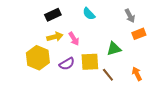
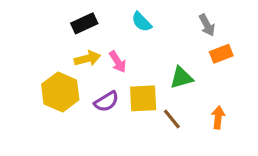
orange arrow: (137, 74) -> (218, 117), turned 32

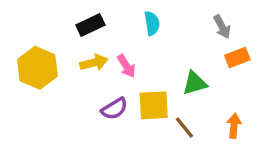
cyan semicircle: (142, 22) -> (152, 23), turned -145
yellow hexagon: (60, 92) -> (37, 68), moved

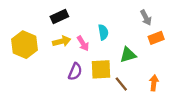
cyan semicircle: (152, 23) -> (103, 32), moved
purple semicircle: (114, 109) -> (75, 72), turned -36

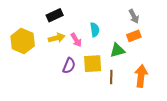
orange rectangle: (156, 38) -> (134, 36), moved
orange arrow: (154, 83) -> (141, 76), size x1.5
brown line: (121, 84) -> (111, 77), turned 40

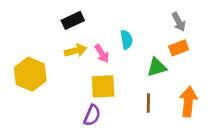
yellow hexagon: (23, 41) -> (30, 74), moved
yellow square: (93, 64) -> (103, 86), moved
purple semicircle: (69, 66) -> (92, 115), moved

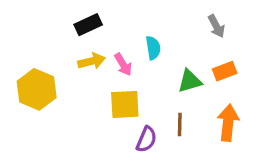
orange rectangle: (179, 48) -> (225, 71), moved
purple semicircle: (92, 115) -> (146, 139), moved

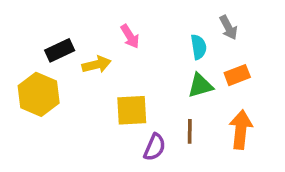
black rectangle: (88, 25) -> (60, 50), moved
cyan semicircle: (153, 48) -> (199, 47), moved
pink arrow: (123, 64) -> (130, 36), moved

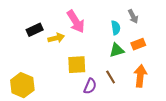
pink arrow: (130, 36) -> (76, 22), size x1.6
yellow hexagon: (39, 94) -> (22, 85), moved
brown line: (190, 131) -> (111, 77), turned -32

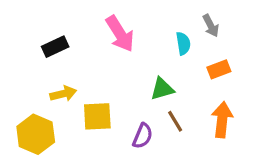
yellow arrow: (56, 38) -> (63, 94), moved
green triangle: (117, 50) -> (162, 89), moved
yellow square: (77, 65) -> (97, 116), moved

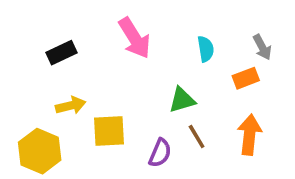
gray arrow: (211, 26) -> (262, 47), moved

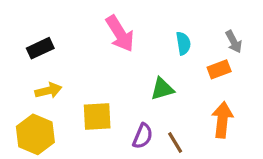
black rectangle: (62, 53) -> (40, 48), moved
yellow arrow: (71, 105) -> (48, 91), moved
brown line: (197, 137) -> (175, 143), moved

